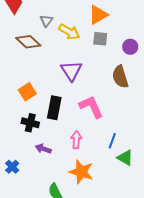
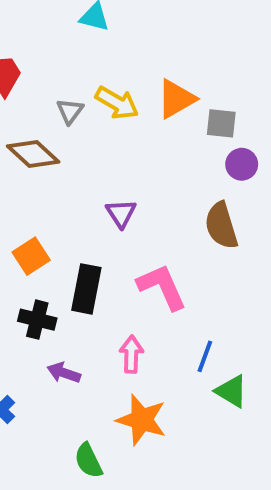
yellow arrow: (69, 32) -> (117, 103), moved
gray square: (100, 39) -> (221, 123), moved
purple triangle: (71, 71) -> (121, 213), size x0.7

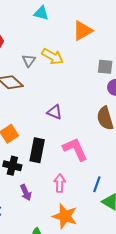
orange triangle: (176, 99) -> (82, 31), moved
purple triangle: (121, 213) -> (55, 112), turned -35
purple arrow: (64, 373) -> (26, 193), turned -133

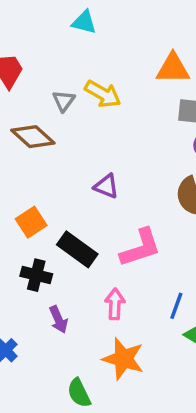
orange triangle: (82, 31) -> (173, 68), moved, turned 30
pink L-shape: (75, 149) -> (140, 248), turned 96
black rectangle: (37, 150) -> (77, 249), turned -65

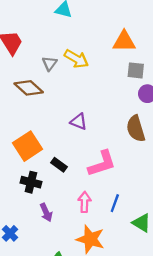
orange square: (31, 222) -> (27, 146), size x1.4
black rectangle: (77, 249) -> (59, 165), size x0.6
blue line: (176, 306) -> (115, 203), moved

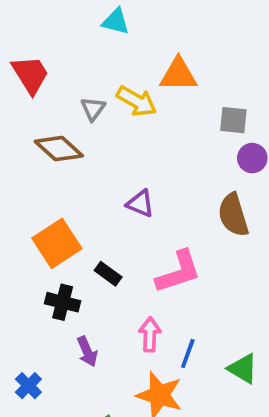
orange triangle: (124, 41) -> (178, 75), moved
blue line: (115, 203) -> (188, 353), moved

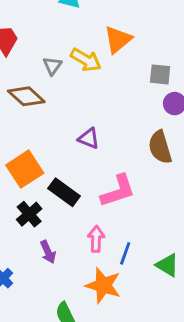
orange triangle: (178, 75) -> (118, 40), turned -40
black rectangle: (108, 274) -> (64, 192), size x1.5
black cross: (63, 302) -> (29, 214), turned 35

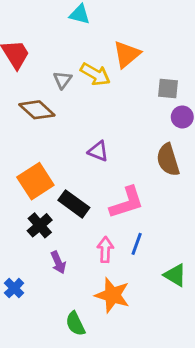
blue line: (125, 253) -> (137, 244), moved

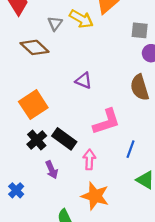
black rectangle: (74, 204) -> (64, 139), moved
blue line: (137, 244) -> (130, 149), moved

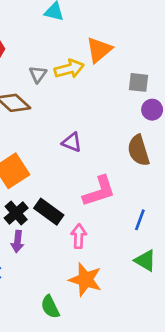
yellow arrow: (81, 19) -> (69, 69), turned -45
blue line: (130, 149) -> (140, 220), moved
purple arrow: (52, 170) -> (17, 242), moved, turned 30

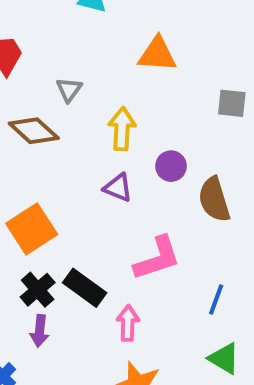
orange triangle: (99, 50) -> (157, 54), turned 44
yellow arrow: (69, 69) -> (122, 129), moved, turned -72
gray square: (138, 82) -> (232, 103), moved
purple circle: (152, 110) -> (171, 166), moved

